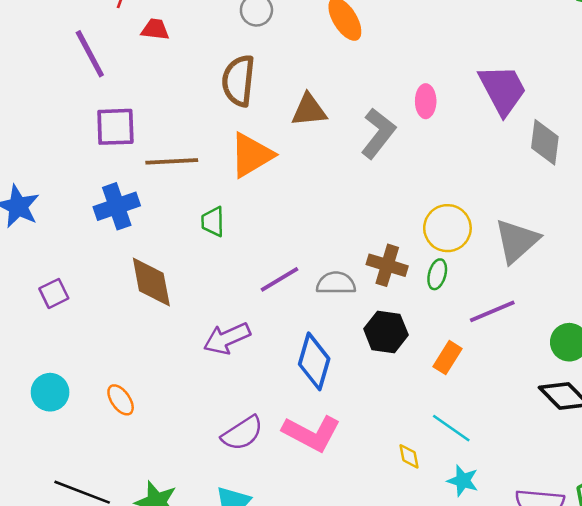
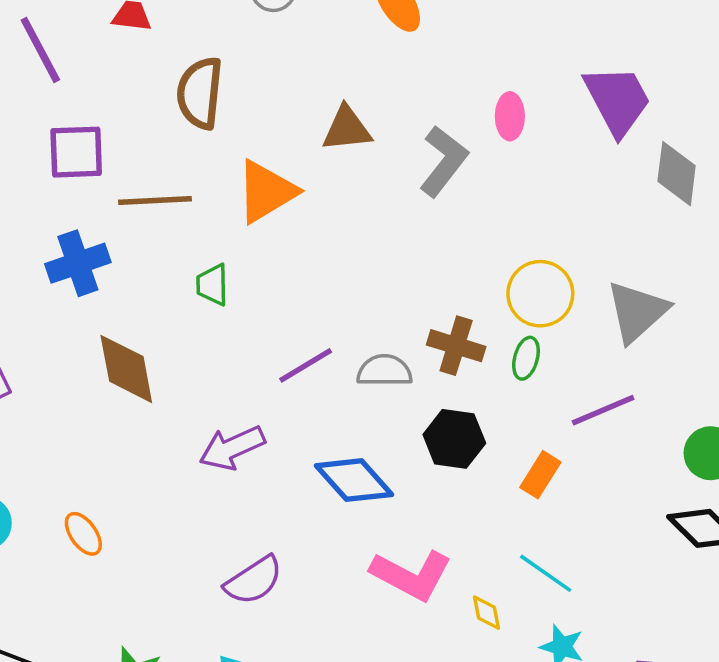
brown semicircle: (238, 81) -> (200, 93), moved
blue diamond: (314, 361) -> (354, 480), turned -58
pink L-shape: (312, 433) -> (411, 575), moved

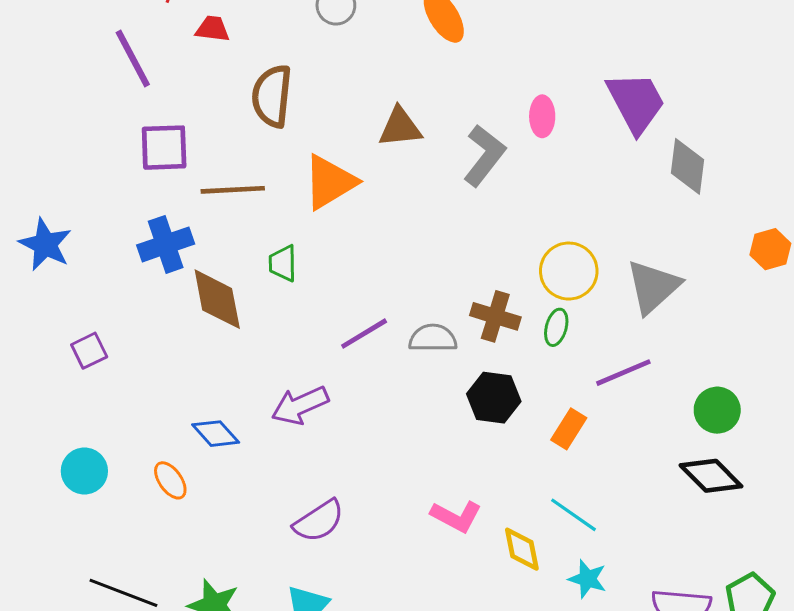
brown diamond: (126, 369) -> (217, 299), moved
blue diamond: (354, 480) -> (216, 434), moved, size x0.7
pink L-shape: (411, 575) -> (456, 516), size x0.7
yellow diamond: (487, 613) -> (522, 549), size x1.4

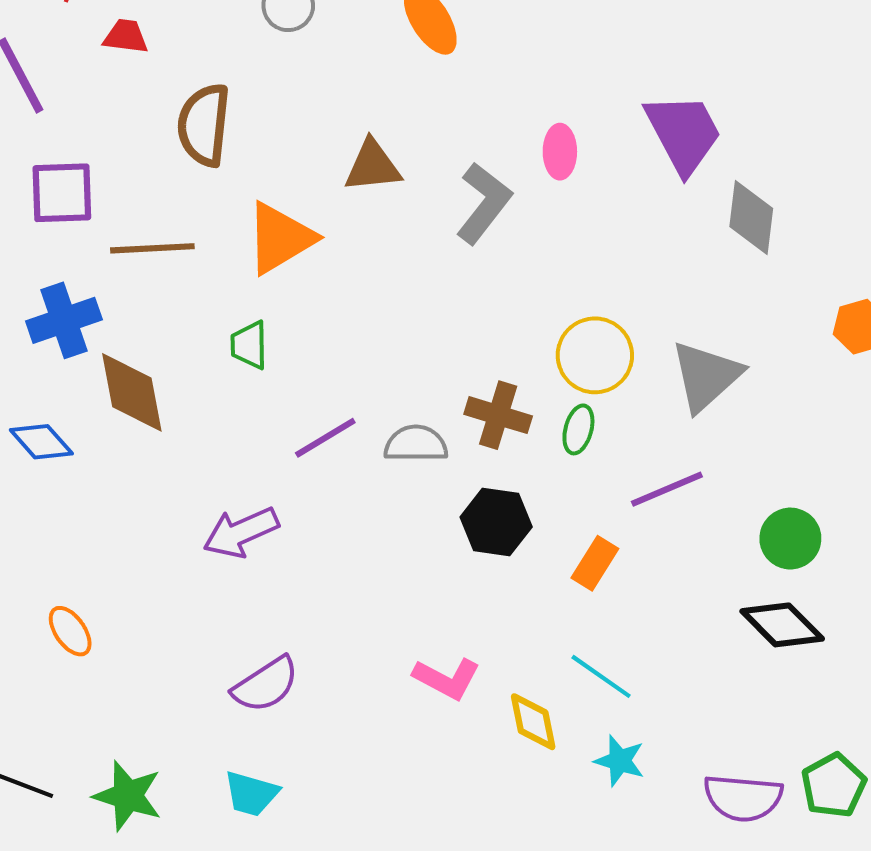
green trapezoid: (283, 263) -> (249, 345), moved
blue diamond: (216, 434) -> (41, 442), moved

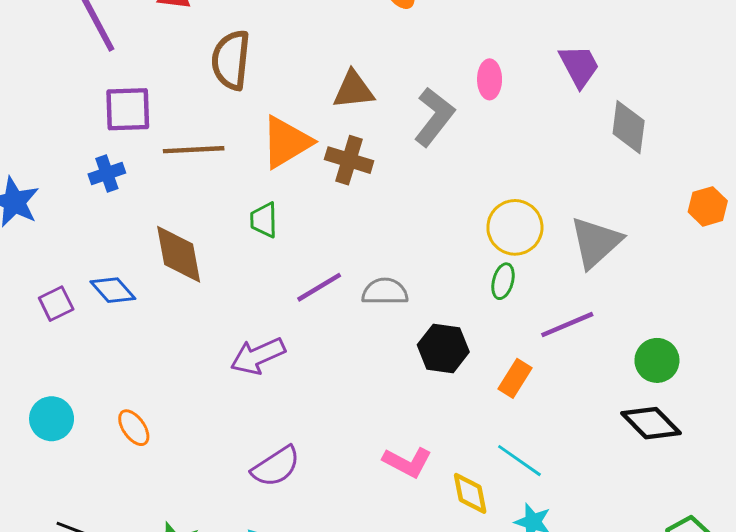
purple trapezoid: (683, 133) -> (579, 66), size x0.7
blue cross: (64, 320) -> (107, 174), moved, size x0.7
brown cross: (498, 415) -> (349, 160), moved

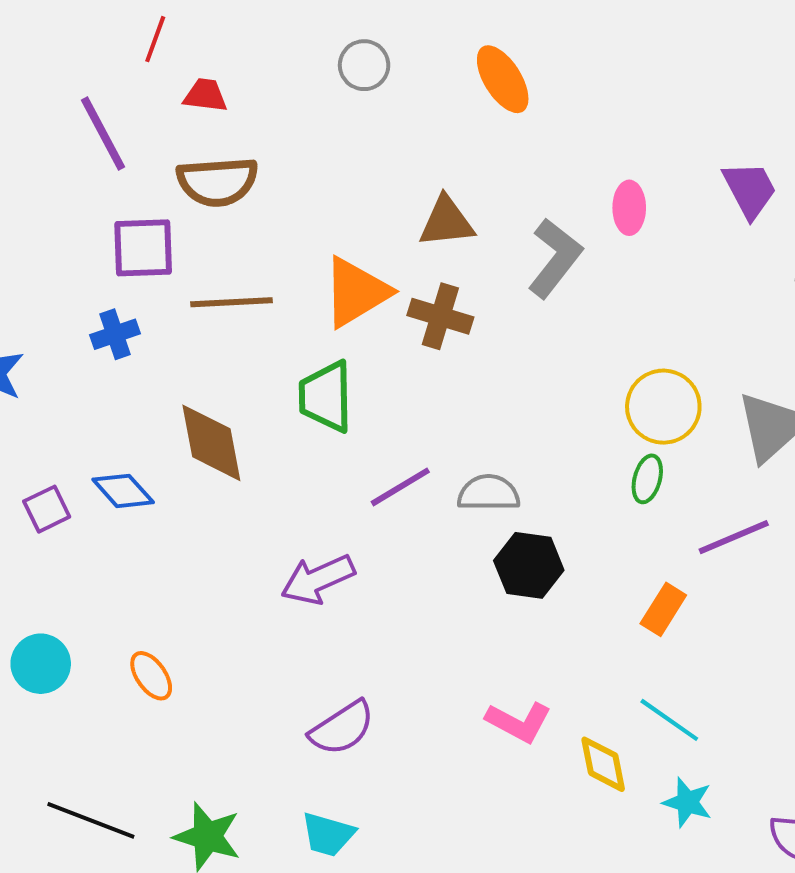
brown semicircle: (231, 60) -> (217, 182), moved, turned -100
green trapezoid: (264, 220) -> (326, 397), size x1.5
black hexagon: (443, 348) -> (529, 565), moved

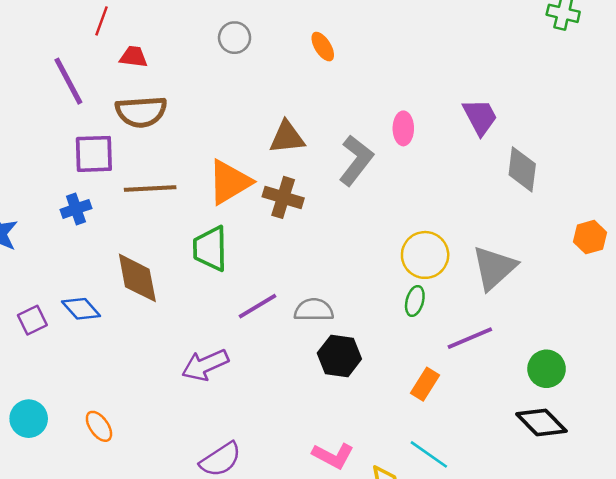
orange ellipse: (503, 79) -> (323, 47), size x0.7

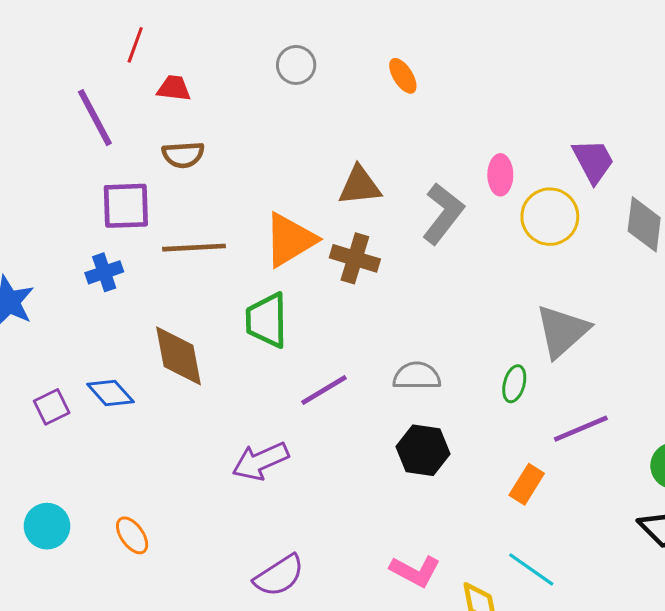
brown semicircle: (141, 112) -> (183, 155), size x0.7
yellow circle: (425, 255) -> (550, 217), moved
gray triangle: (494, 268) -> (562, 331), moved
gray semicircle: (314, 310) -> (417, 376), moved

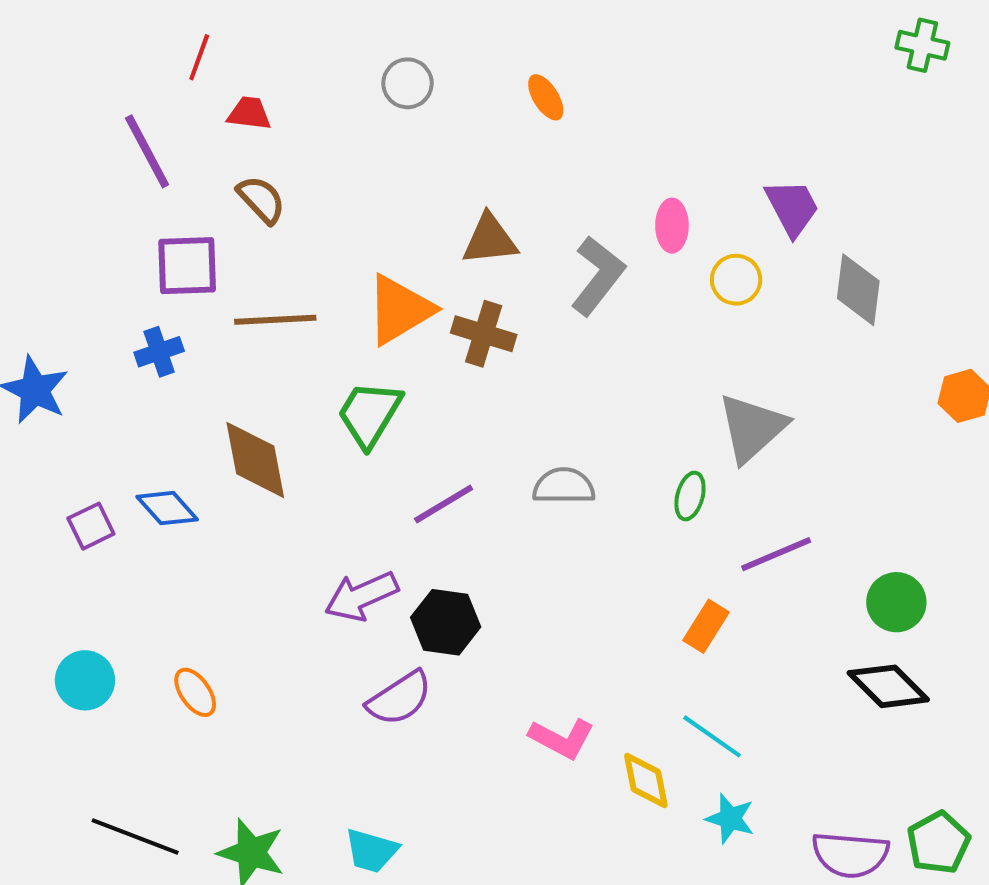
brown semicircle: (183, 155) -> (261, 200), turned -129
yellow circle: (550, 217) -> (736, 280), size x0.7
green trapezoid: (267, 320) -> (369, 414), turned 32
black hexagon: (423, 450) -> (446, 622), moved
purple semicircle: (279, 576) -> (399, 698), moved

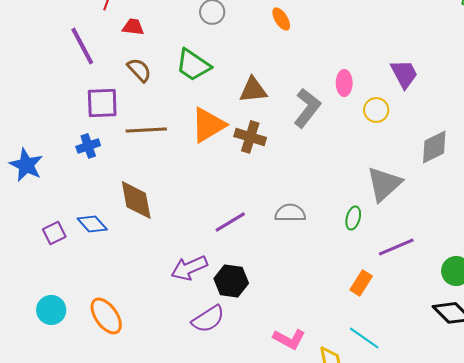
gray diamond: (858, 290) -> (434, 147), moved, turned 57
green trapezoid: (369, 414) -> (193, 65), moved, turned -87
orange ellipse: (195, 692) -> (106, 316), size x1.5

